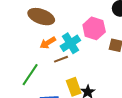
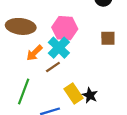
pink hexagon: (94, 28) -> (65, 28), moved

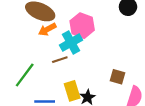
brown square: (108, 38) -> (117, 77), moved
orange arrow: (34, 53) -> (47, 29), moved

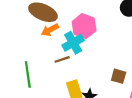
green line: (25, 75) -> (28, 74), turned -45

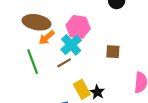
green line: (28, 74) -> (33, 62), moved
brown square: (119, 76) -> (113, 52), moved

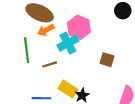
brown line: (64, 63) -> (50, 64), moved
yellow rectangle: (82, 89) -> (68, 89), turned -42

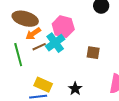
brown line: (50, 64) -> (39, 47), moved
yellow rectangle: (68, 89) -> (43, 85), moved

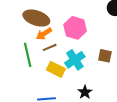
cyan cross: (55, 43) -> (75, 60), moved
yellow rectangle: (43, 85) -> (56, 69), moved

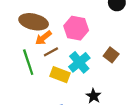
brown square: (105, 56) -> (111, 55), turned 32

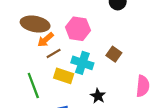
green line: (28, 62) -> (33, 86), moved
cyan cross: (79, 62) -> (82, 63), turned -30

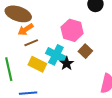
pink hexagon: (78, 29) -> (72, 30), moved
black star: (98, 96) -> (67, 63), moved

